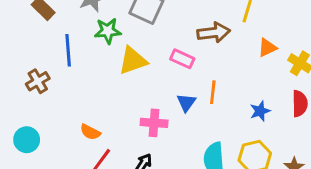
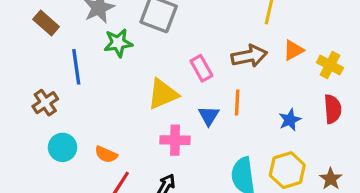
brown arrow: (214, 33) -> (249, 56), moved
pink rectangle: (182, 59) -> (201, 68), turned 40
yellow triangle: (133, 61) -> (163, 94), moved
cyan circle: (27, 140) -> (62, 147), moved

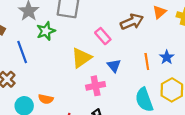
orange line: (237, 103) -> (147, 61), moved
orange semicircle: (106, 154) -> (46, 99), moved

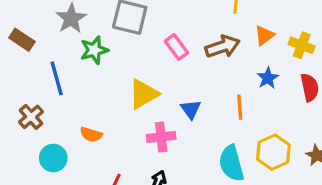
pink rectangle: (103, 36) -> (176, 47), moved
blue star: (167, 57) -> (268, 78), moved
orange semicircle: (46, 99) -> (91, 134), moved

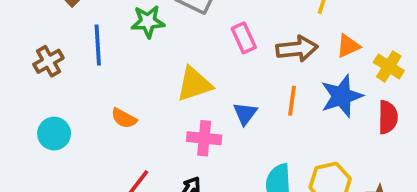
blue star: (268, 78) -> (342, 96), size x1.6
orange line: (240, 107) -> (292, 101), moved
brown cross: (31, 117) -> (48, 61), moved
cyan circle: (53, 158) -> (54, 134), moved

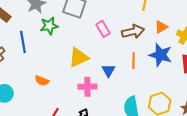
blue star: (342, 96) -> (161, 55), turned -30

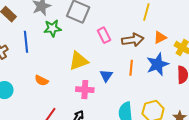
blue star: (161, 55) -> (158, 64), turned 30

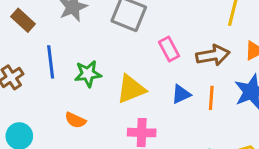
green star: (52, 28) -> (88, 74), moved
blue triangle: (106, 76) -> (181, 94), moved, turned 32

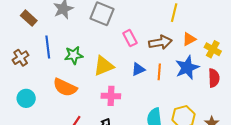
orange semicircle: (75, 120) -> (65, 87), size x1.6

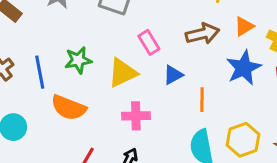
pink rectangle: (130, 38) -> (149, 42), moved
blue line: (48, 47) -> (40, 72), moved
orange line: (159, 72) -> (202, 100), moved

